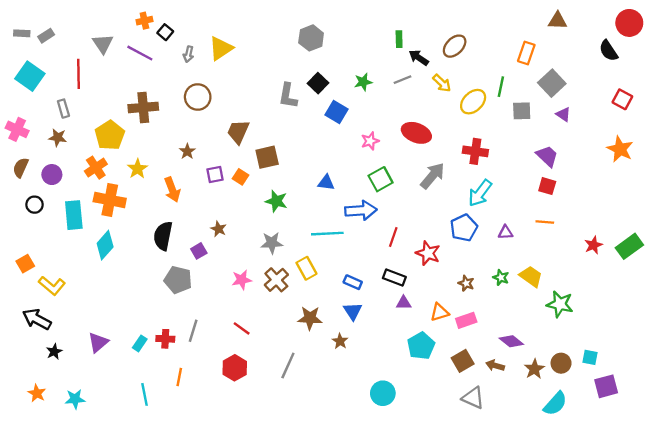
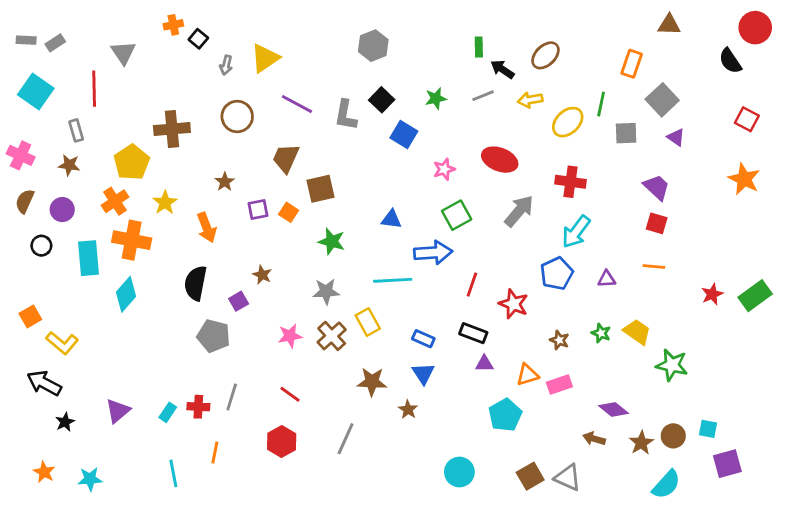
purple line: (140, 53) -> (297, 104), moved
yellow arrow: (442, 83) -> (530, 100), turned 126
brown square: (463, 361) -> (530, 476), moved

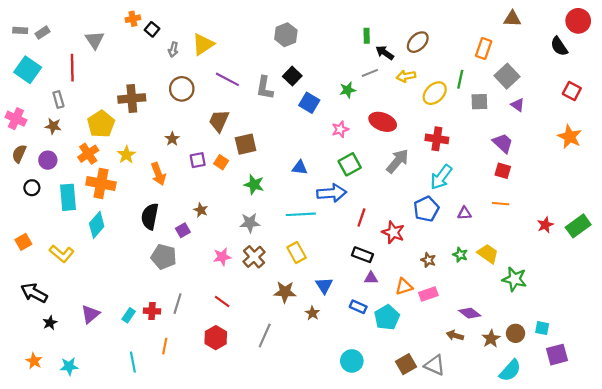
green star: (436, 98) -> (348, 90), moved
yellow rectangle: (368, 322) -> (297, 253), moved
blue rectangle: (423, 339) -> (358, 307), moved
yellow L-shape: (62, 343) -> (62, 254), moved

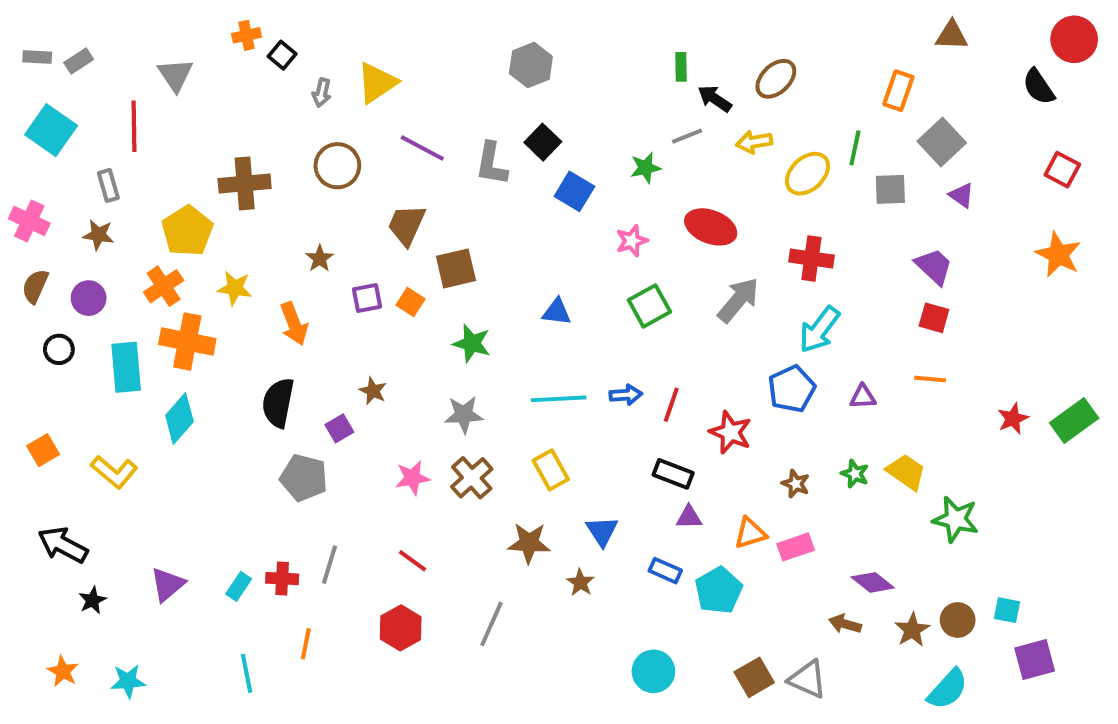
yellow star: (126, 155) -> (235, 288), turned -30
blue arrow: (332, 193) -> (626, 395), moved, size x0.6

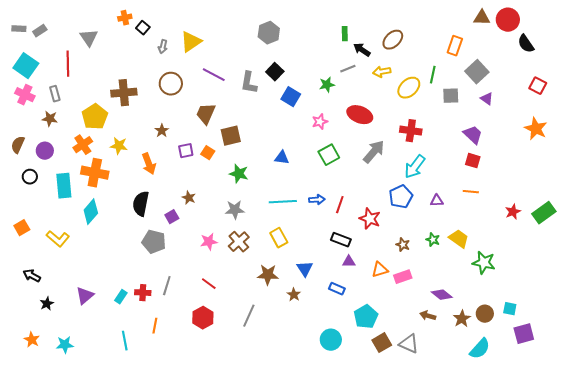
red circle: (1074, 39) -> (508, 20), moved
pink cross: (29, 221) -> (25, 95), moved
black arrow: (63, 545) -> (32, 276), size x0.7
cyan pentagon: (719, 590) -> (366, 317), moved

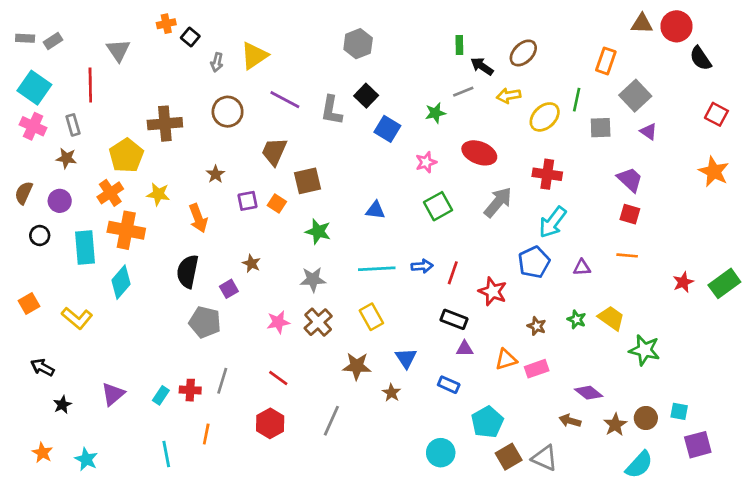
cyan star: (65, 345) -> (86, 459), turned 30

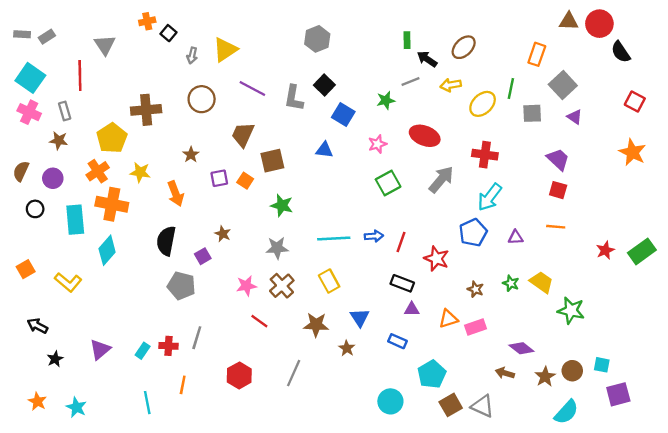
blue triangle: (375, 210) -> (324, 150), moved
red line: (278, 378) -> (259, 321), moved

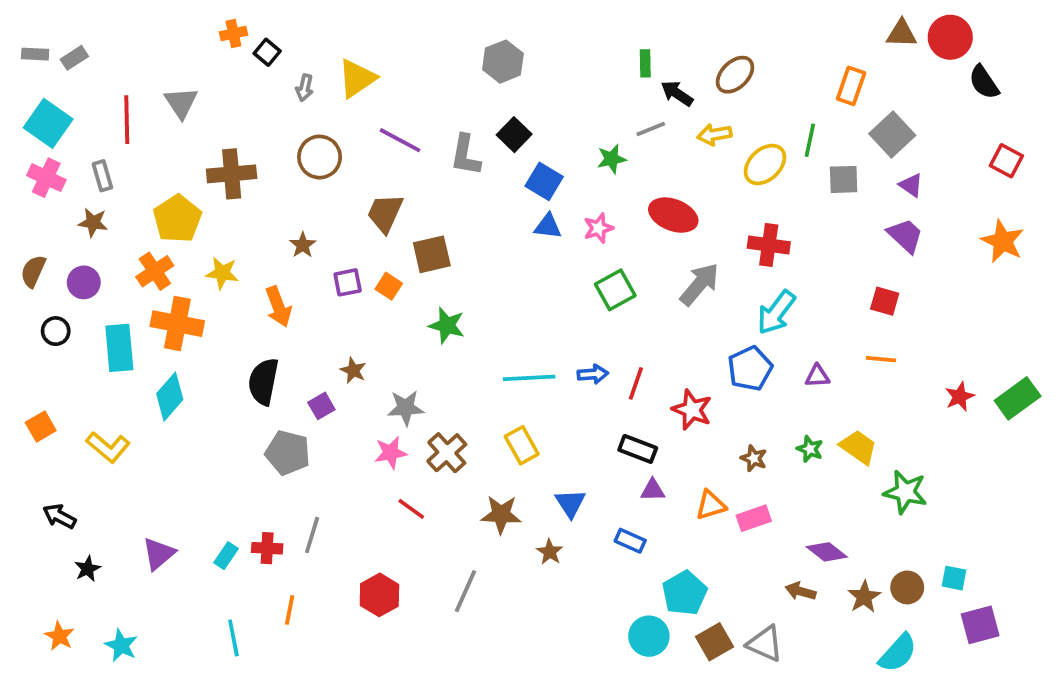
gray triangle: (105, 45) -> (181, 103), moved
blue triangle: (324, 150) -> (548, 226), moved
purple trapezoid: (558, 159) -> (905, 236), moved
gray star: (277, 248) -> (406, 408), moved
cyan circle: (390, 401) -> (649, 636), moved

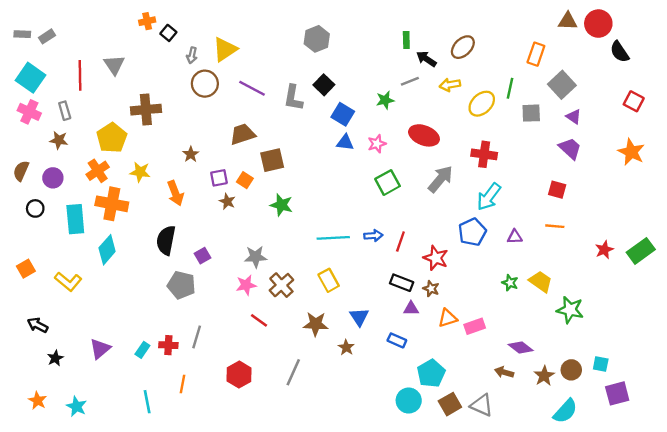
brown circle: (320, 157) -> (205, 84), moved
brown trapezoid: (385, 213) -> (243, 134), turned 48
brown star: (353, 370) -> (227, 201), moved
brown star: (754, 458) -> (431, 289), moved

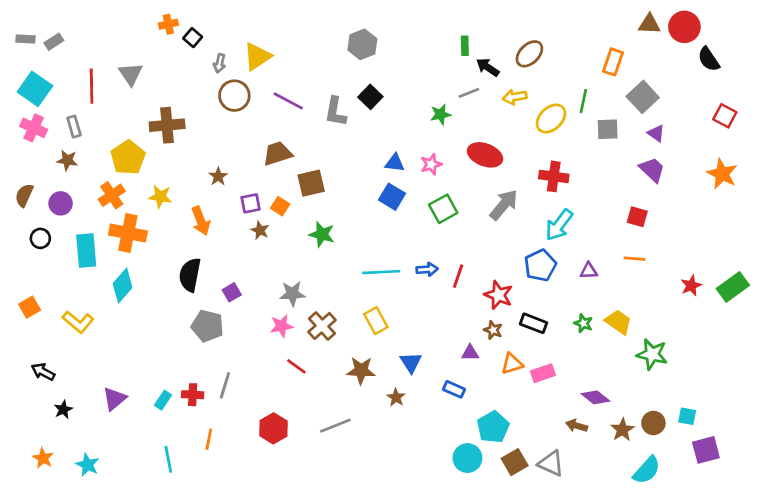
blue square: (343, 114) -> (392, 197), moved
black rectangle: (402, 283) -> (534, 323), moved
gray line: (293, 372) -> (335, 426), turned 44

